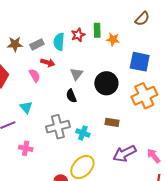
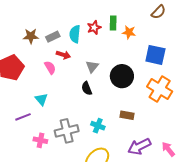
orange cross: (144, 96) -> (160, 89), turned -35
gray cross: (58, 127) -> (67, 131), moved

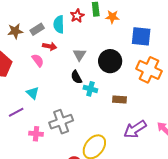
cyan cross: (98, 126) -> (90, 89), moved

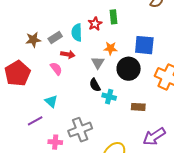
orange star: (112, 17) -> (110, 48), moved
blue square: (141, 36) -> (144, 45), moved

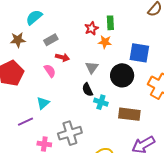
cyan semicircle: (77, 32) -> (34, 17), moved, turned 48
brown star: (33, 40) -> (18, 40), moved
orange star: (110, 48) -> (105, 42), moved
cyan triangle: (51, 101) -> (43, 103), turned 32
brown rectangle: (138, 107) -> (129, 114), size x1.5

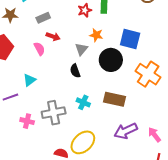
orange star: (105, 42) -> (96, 35), moved
cyan cross: (101, 102) -> (83, 102), moved

